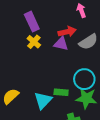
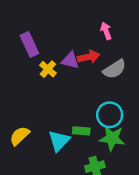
purple rectangle: (32, 22) -> (29, 44), moved
purple triangle: (61, 44) -> (70, 60), moved

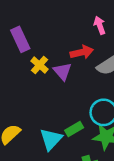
purple triangle: (70, 60) -> (63, 71), moved, turned 36
green rectangle: (81, 131) -> (74, 129), turned -35

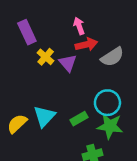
pink arrow: (100, 25) -> (79, 26), moved
cyan triangle: (51, 139) -> (44, 116), moved

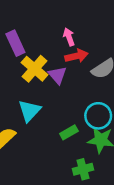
yellow cross: (46, 57) -> (35, 69), size x1.5
cyan triangle: (44, 116) -> (29, 111), moved

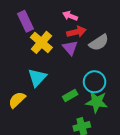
pink arrow: (69, 37) -> (70, 16), turned -48
purple triangle: (57, 75) -> (70, 48), moved

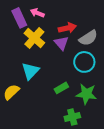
pink arrow: (70, 16) -> (37, 13), moved
cyan circle: (95, 82) -> (84, 62), moved

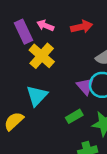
red arrow: (67, 28) -> (82, 27), moved
purple triangle: (61, 43) -> (85, 86), moved

